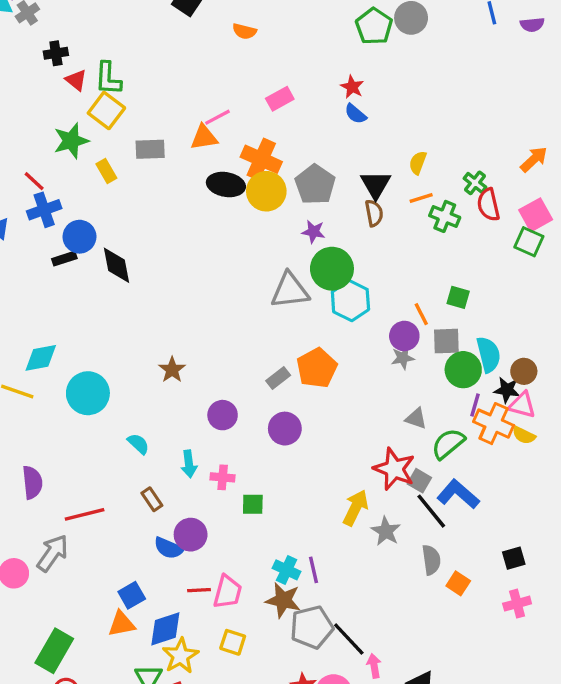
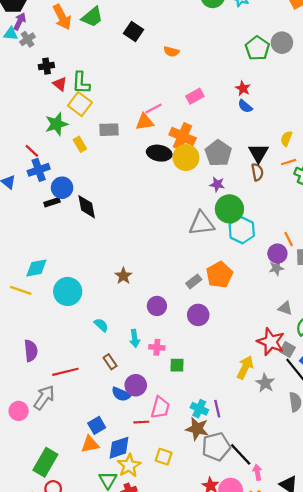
pink trapezoid: (228, 592) -> (160, 408), moved

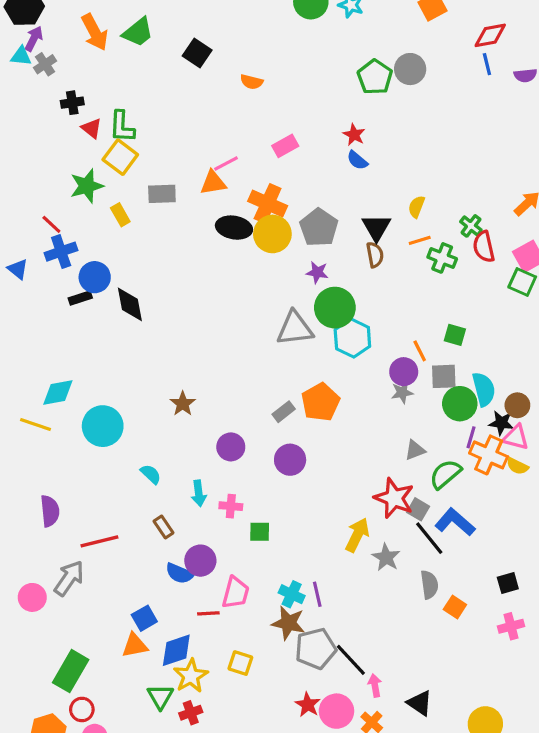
gray triangle: (285, 308) -> (415, 450), turned -40

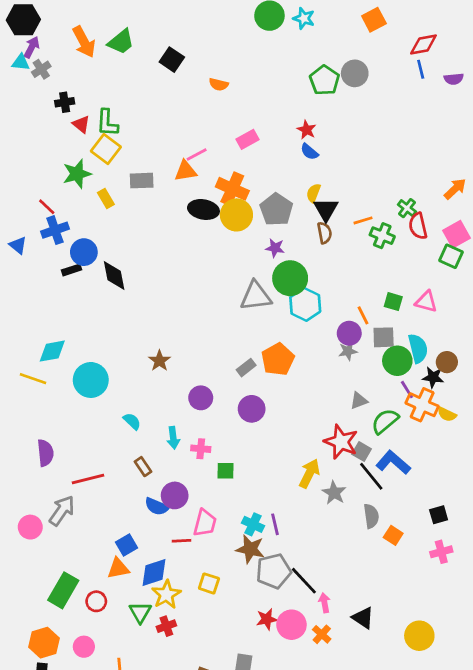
yellow semicircle: (417, 207) -> (313, 193), moved
purple line: (471, 437) -> (407, 390), turned -48
pink triangle: (516, 437) -> (426, 302), moved
red star: (308, 705) -> (267, 619), turned 30
red circle: (82, 709) -> (96, 601), moved

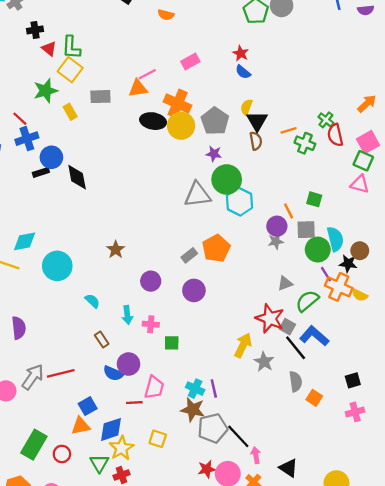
pink triangle: (426, 302) -> (360, 184), moved
red line: (88, 479) -> (61, 373), moved

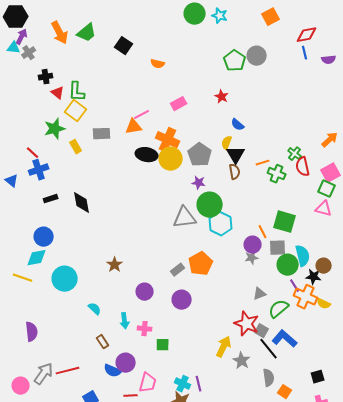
blue semicircle: (243, 72) -> (238, 125), moved
blue circle: (51, 157) -> (44, 237), moved
green square: (314, 199) -> (285, 222), size x1.6

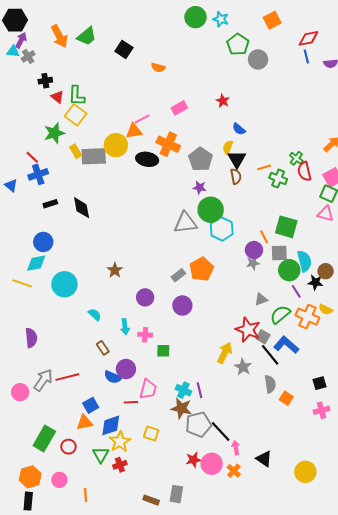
green pentagon: (235, 61) -> (238, 44), moved
gray rectangle: (102, 134) -> (94, 156), moved, size x1.4
yellow circle: (171, 159) -> (116, 145), moved
orange cross: (306, 297) -> (307, 317), moved

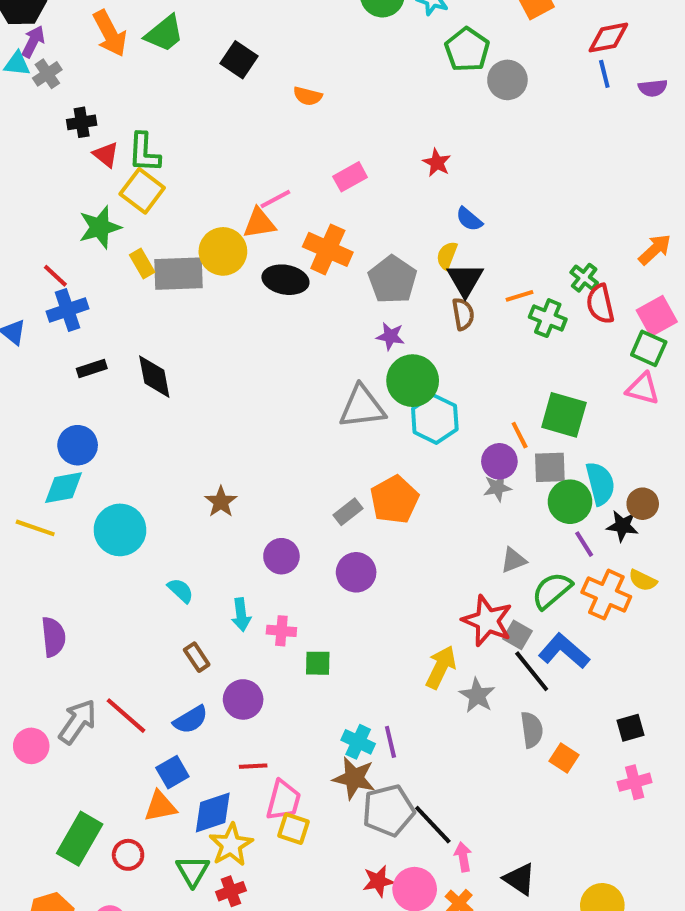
red line: (67, 377) -> (126, 716), turned 55
blue semicircle: (113, 377) -> (191, 720), moved, turned -54
pink trapezoid: (148, 389) -> (283, 800), moved

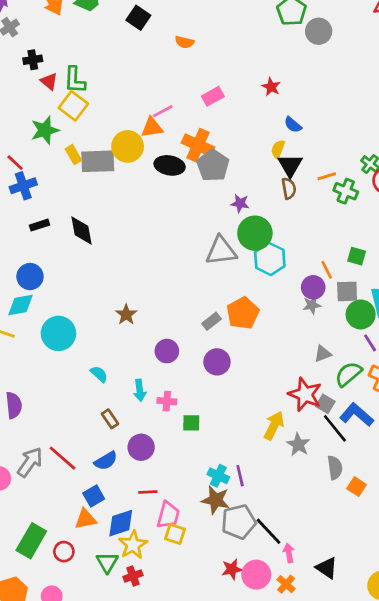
gray pentagon: (392, 280) -> (213, 165), moved
green square: (564, 415) -> (357, 256), size x0.6

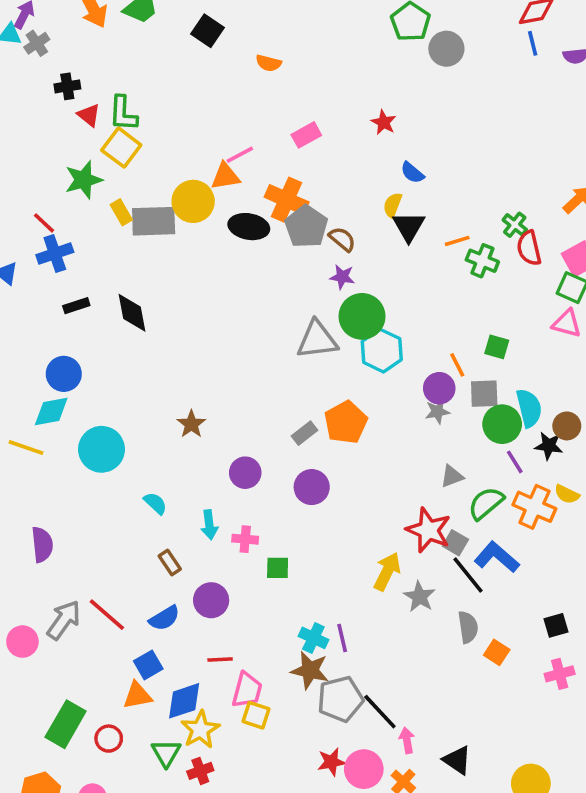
brown semicircle: (289, 188) -> (342, 239), moved, turned -40

